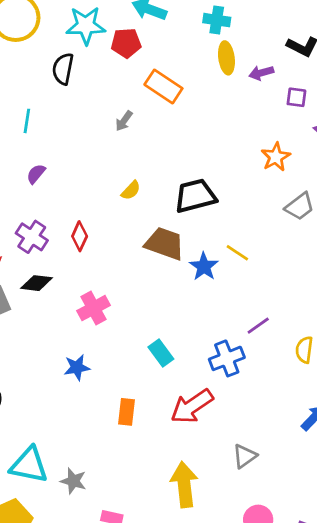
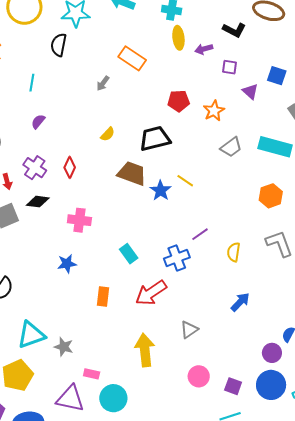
red pentagon: (126, 43) -> (179, 101), moved
pink cross: (94, 308) -> (79, 220), turned 35
cyan triangle: (29, 465) -> (31, 335), turned -32

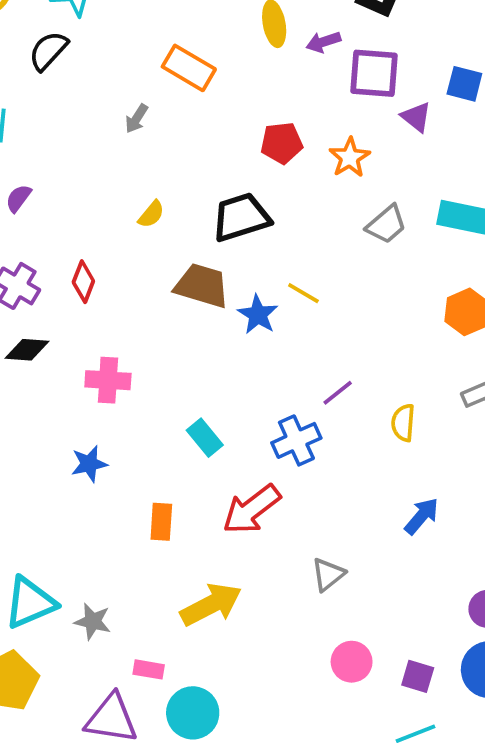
black semicircle: (59, 45) -> (48, 51), turned 35
purple square: (229, 67) -> (374, 73), size x1.8
yellow arrow: (145, 350) -> (211, 605), moved, turned 72

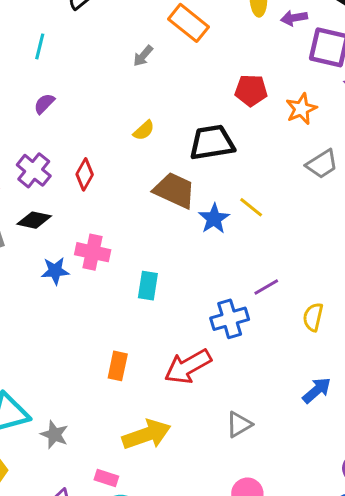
cyan rectangle: (205, 438) -> (148, 286), moved, turned 40
blue star: (89, 464) -> (55, 271), moved
pink rectangle: (149, 669) -> (106, 478), moved

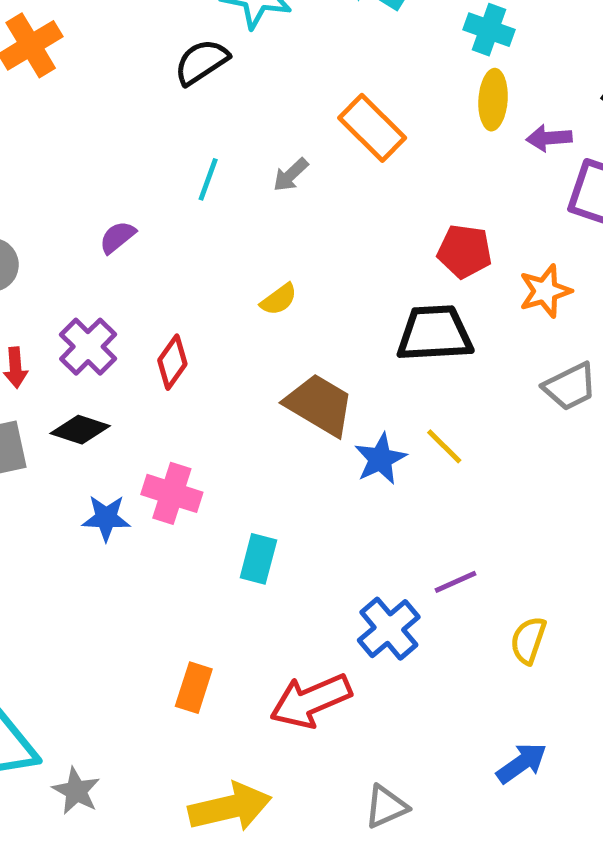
cyan line: (40, 46) -> (208, 179), moved
black trapezoid: (212, 143) -> (435, 333), moved
blue cross: (230, 319) -> (389, 629), turned -30

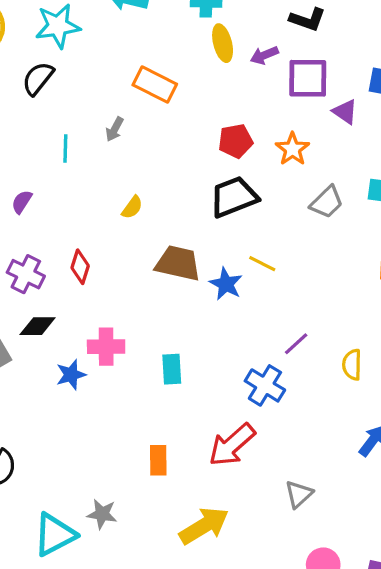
gray star: (76, 791) -> (102, 514), moved

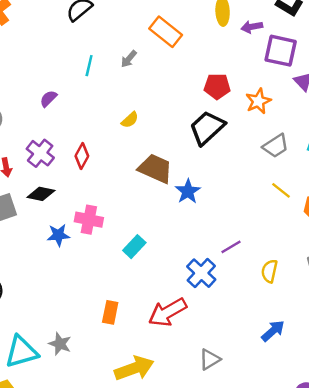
black trapezoid: (234, 197) -> (207, 128), turned -33
yellow line: (262, 264) -> (281, 190), moved
cyan rectangle: (172, 369) -> (134, 247), turned 35

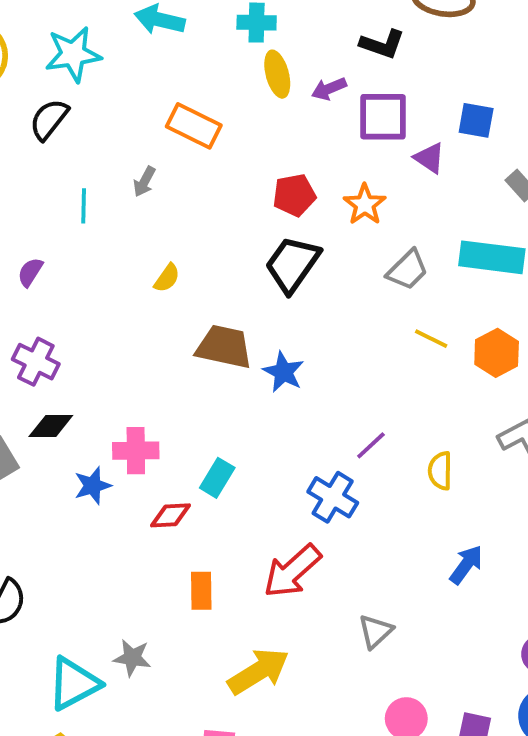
red diamond: (82, 156) -> (171, 515), moved, turned 70

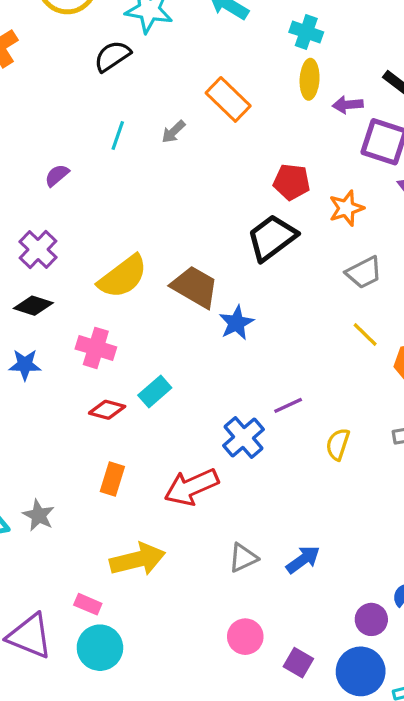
yellow semicircle: (167, 278) -> (123, 277), moved, size x2.0
blue star: (93, 486) -> (25, 365), moved
blue arrow: (466, 565) -> (303, 560), moved

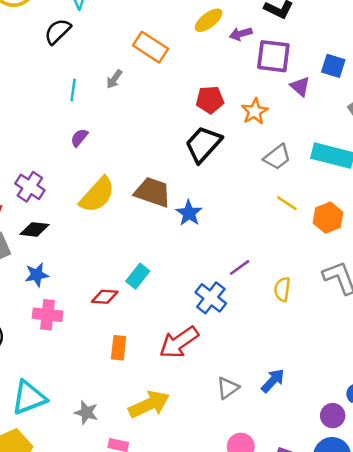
yellow ellipse: (310, 79) -> (209, 20), turned 60
purple semicircle: (57, 175) -> (79, 138), moved
pink cross: (96, 348) -> (47, 315), moved
gray star: (39, 515) -> (86, 412), moved

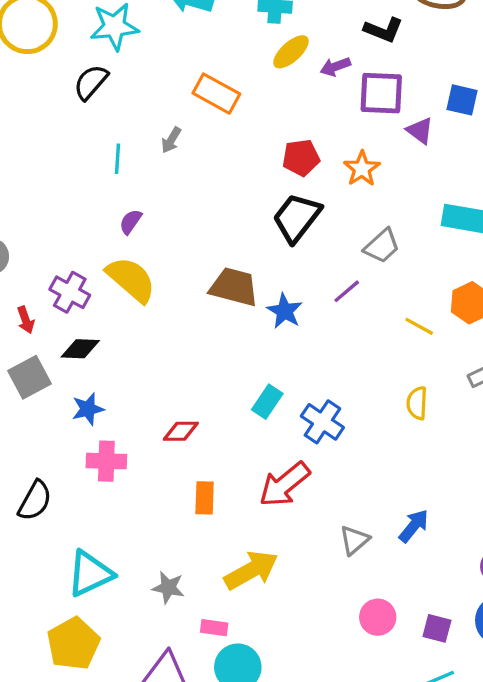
gray trapezoid: (277, 157) -> (382, 246), moved
yellow semicircle: (97, 195) -> (131, 279), moved, turned -87
yellow line: (287, 203) -> (419, 326), moved
purple line: (240, 267) -> (347, 291), moved
cyan rectangle: (138, 276) -> (267, 402), moved

